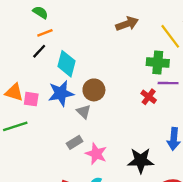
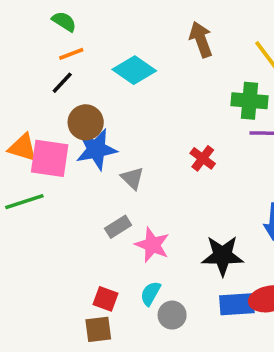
brown arrow: (127, 24) -> (201, 39), turned -90
cyan diamond: (67, 64) -> (134, 70), moved, turned -70
brown circle: (94, 90) -> (86, 122), moved
red cross: (149, 97) -> (203, 158), moved
pink square: (31, 99) -> (50, 158), size x1.6

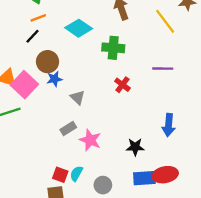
green cross: (250, 101) -> (113, 48), moved
blue star: (96, 149) -> (54, 79), size x0.6
pink square: (50, 158) -> (24, 85), turned 35
black star: (223, 256) -> (135, 147), size x0.7
cyan semicircle: (150, 293) -> (76, 174), moved

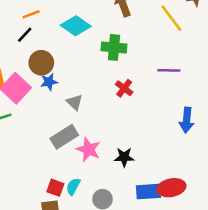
blue arrow: (169, 125) -> (187, 120), moved
gray rectangle: (68, 129) -> (64, 137), size x1.5
black star: (135, 147) -> (124, 157), moved

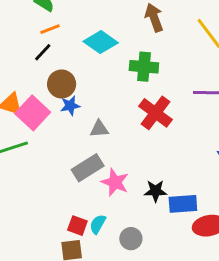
red cross: (124, 88) -> (155, 113), size x1.6
gray triangle: (74, 102) -> (99, 129), turned -48
blue rectangle: (148, 192) -> (183, 204), moved

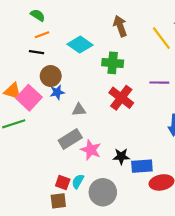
black line: (43, 52) -> (37, 52), turned 56
gray circle: (131, 239) -> (103, 192), size x1.6

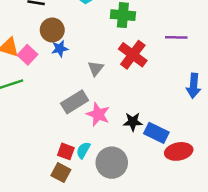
pink square: (29, 98) -> (27, 55), size x0.7
gray triangle: (79, 110) -> (96, 68), moved, turned -48
blue rectangle: (142, 166) -> (156, 133), turned 30
brown square: (58, 201) -> (61, 173), turned 35

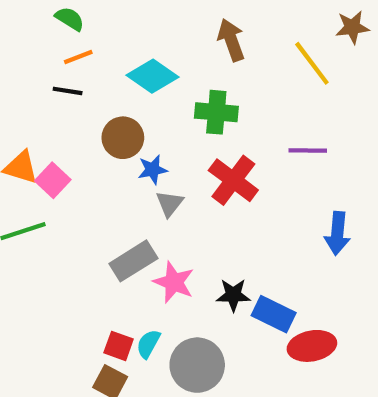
brown circle: (52, 30) -> (123, 138), moved
blue star: (60, 49) -> (153, 170), moved

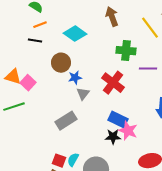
green cross: (216, 112) -> (126, 51), moved
pink star: (174, 282) -> (128, 131), moved
blue rectangle: (274, 314) -> (118, 120), moved

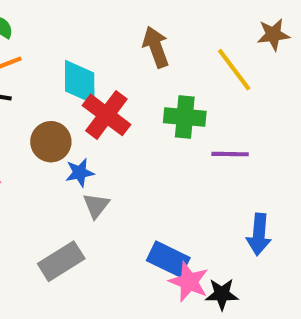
cyan diamond: (75, 34) -> (80, 82), turned 55
red cross: (113, 83) -> (106, 115), moved
black star: (113, 137) -> (222, 294), moved

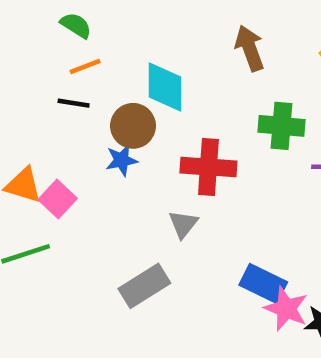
red cross: (106, 115) -> (208, 167), moved, turned -33
brown circle: (51, 142) -> (133, 126), moved
blue star: (80, 173) -> (122, 160), moved

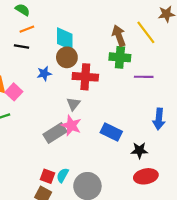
brown arrow: (250, 48) -> (119, 36), moved
brown circle: (133, 126) -> (67, 57), moved
pink star: (286, 309) -> (71, 125), moved

